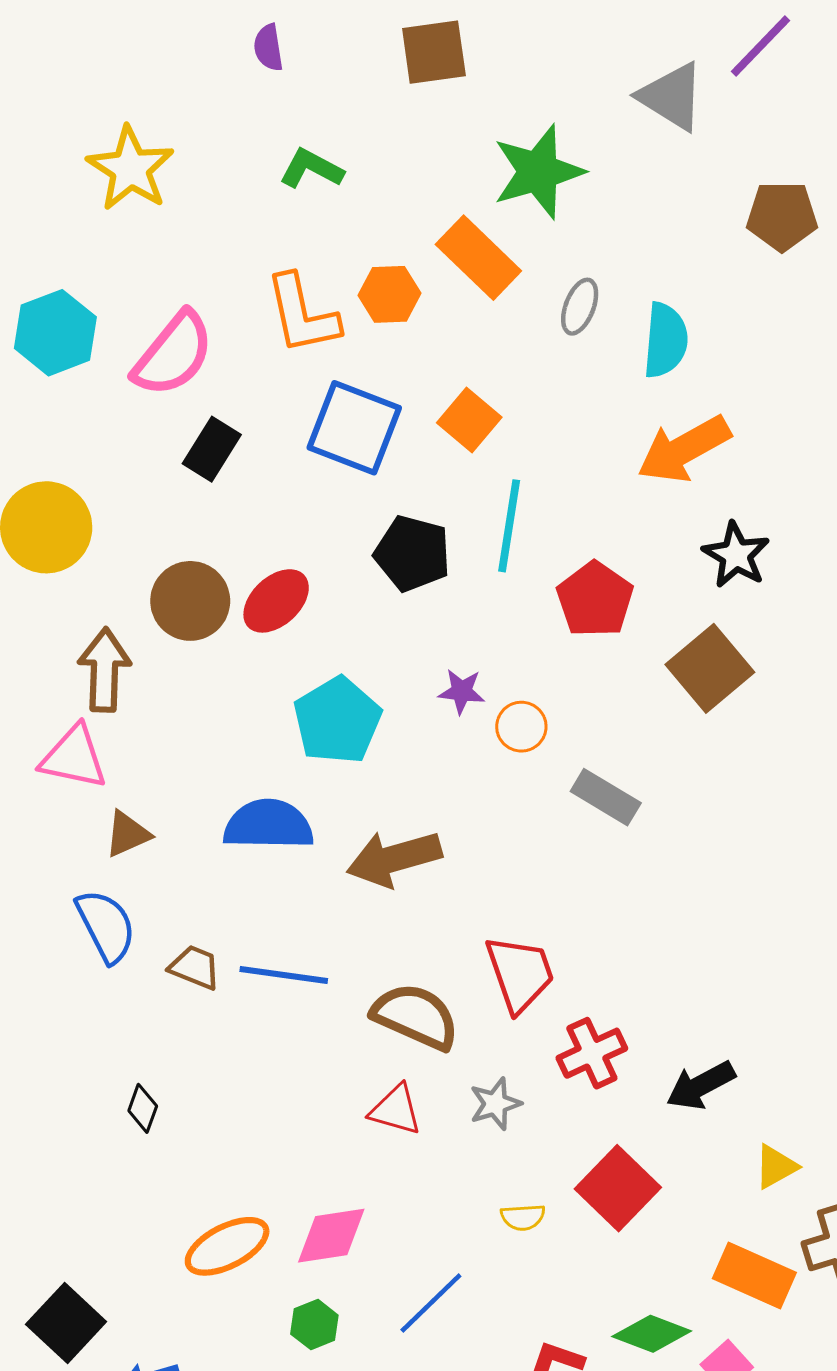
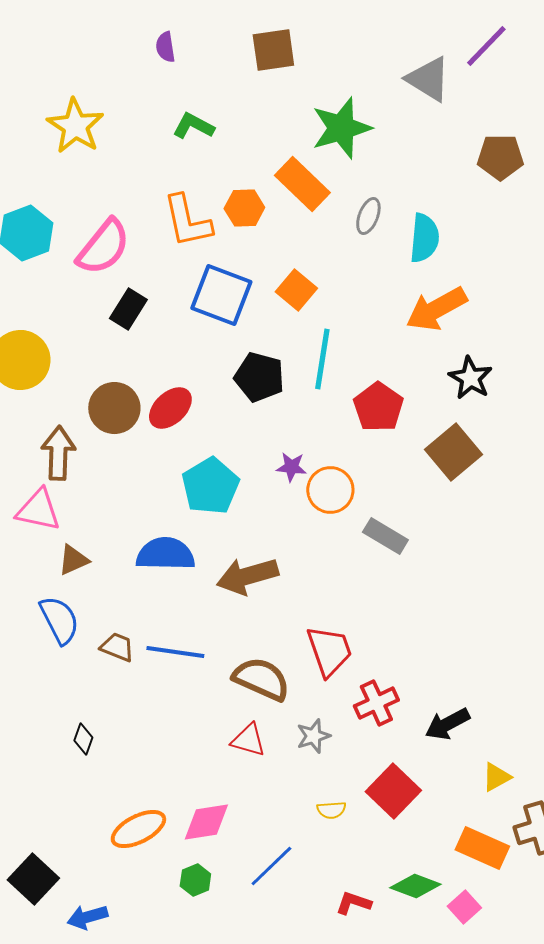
orange circle: (521, 727) -> (330, 490), size x1.4

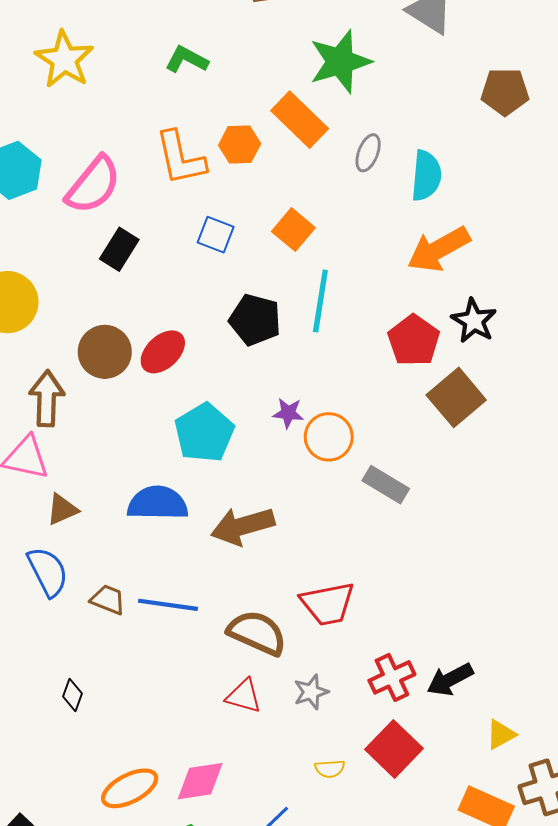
blue square: (221, 295) -> (216, 235), size x0.6
red pentagon: (378, 407) -> (414, 340), moved
red trapezoid: (329, 651) -> (328, 604), turned 98
red cross: (376, 703) -> (392, 677), moved

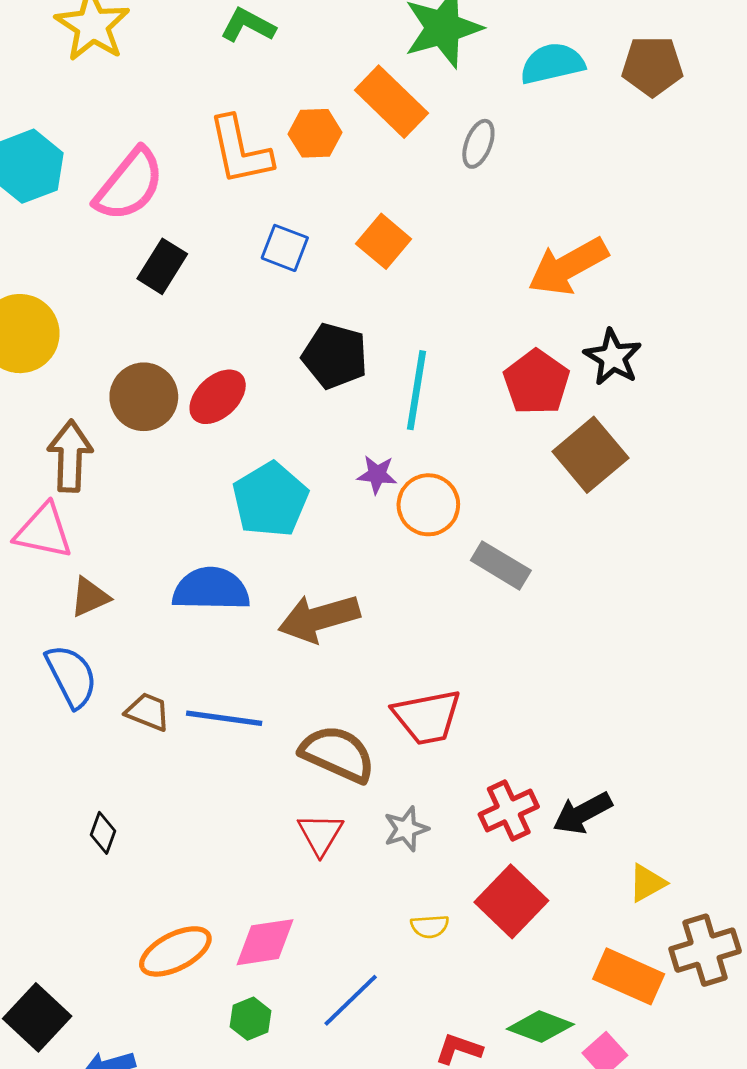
cyan semicircle: (426, 176) -> (552, 63), moved, turned -108
cyan line: (320, 301) -> (417, 390), moved
red triangle: (244, 696) -> (320, 834), turned 45

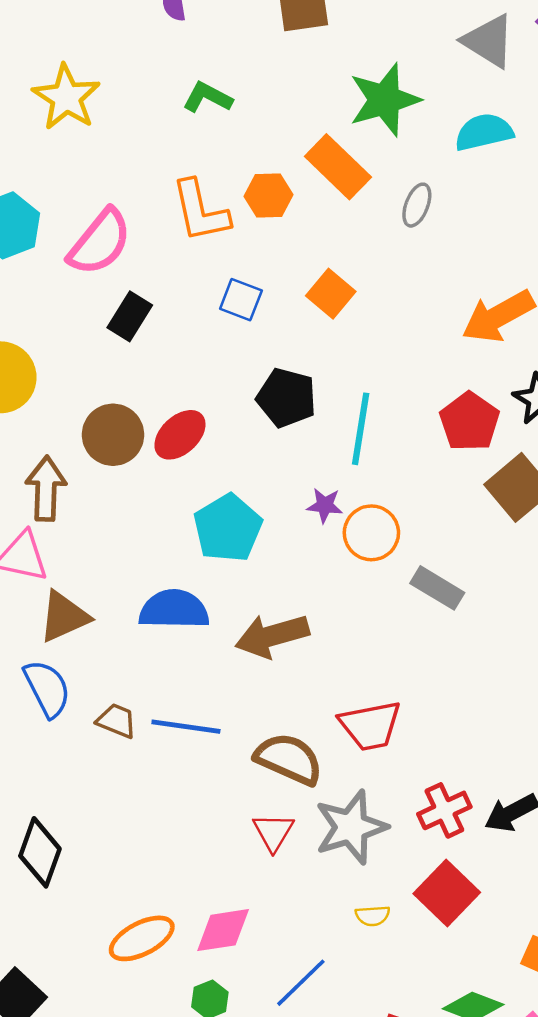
brown triangle: (90, 597) -> (64, 617), size x1.4
gray star: (406, 829) -> (351, 827), size x1.8
black diamond: (103, 833) -> (40, 852), moved, size x1.8

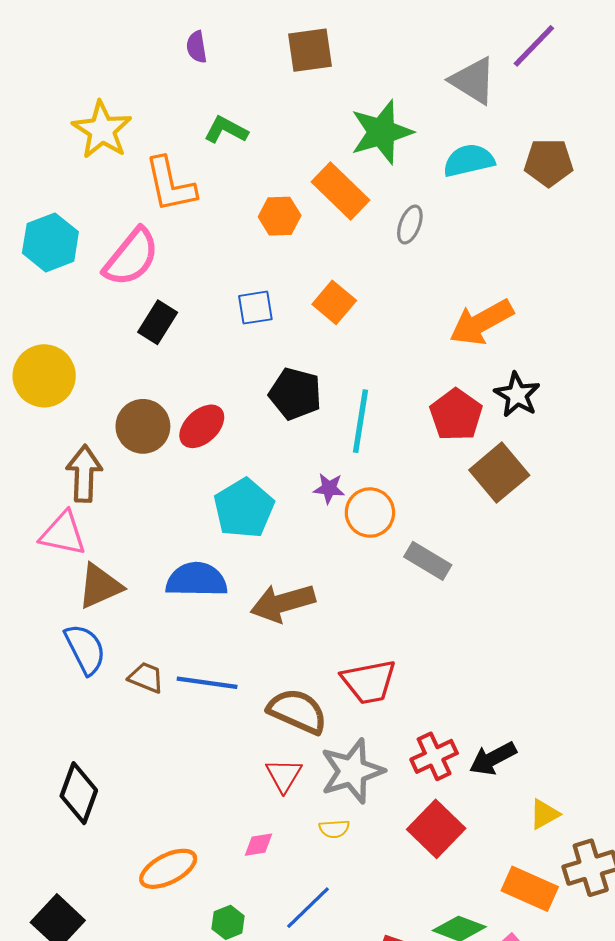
orange L-shape: (200, 211) -> (170, 185), moved
blue square: (241, 300) -> (255, 308), turned -30
yellow semicircle: (373, 916) -> (334, 829), moved
pink diamond: (223, 930) -> (259, 845), moved, size x0.6

